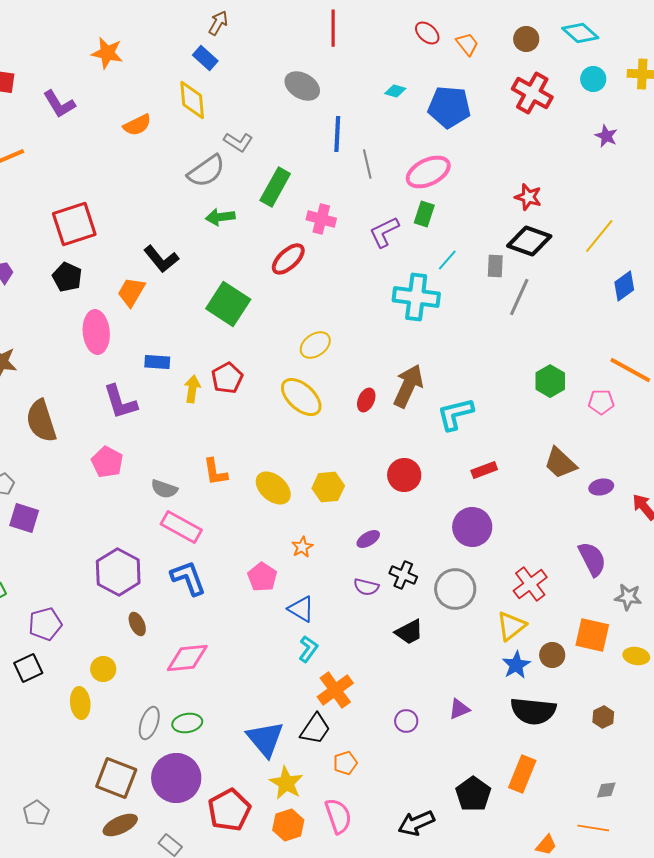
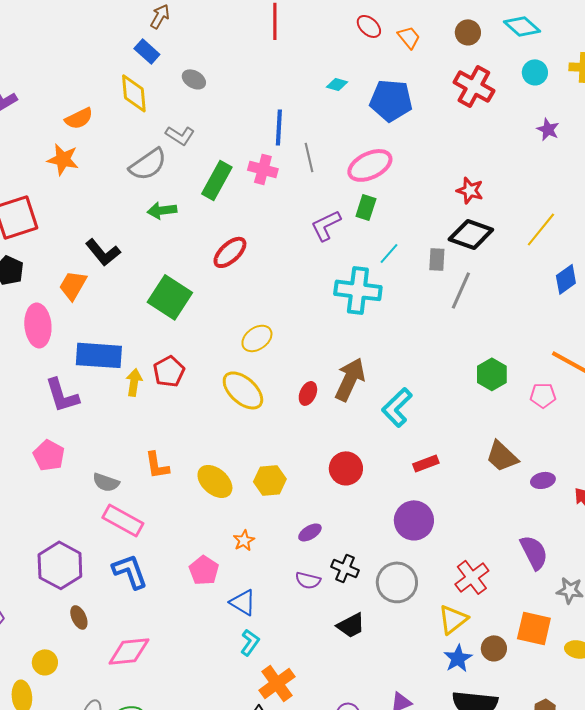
orange star: (107, 53) -> (63, 159), moved
gray ellipse: (302, 86) -> (194, 79), moved, size x0.7
pink cross: (321, 219) -> (263, 169), moved
blue rectangle: (157, 362) -> (99, 355), size x1.8
cyan L-shape: (455, 414) -> (397, 407), turned -30

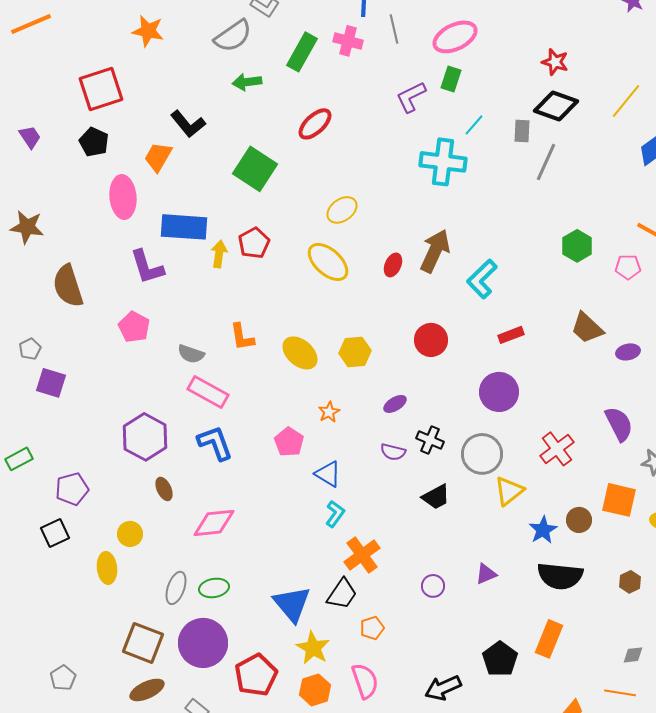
yellow triangle: (453, 619) -> (509, 491), moved

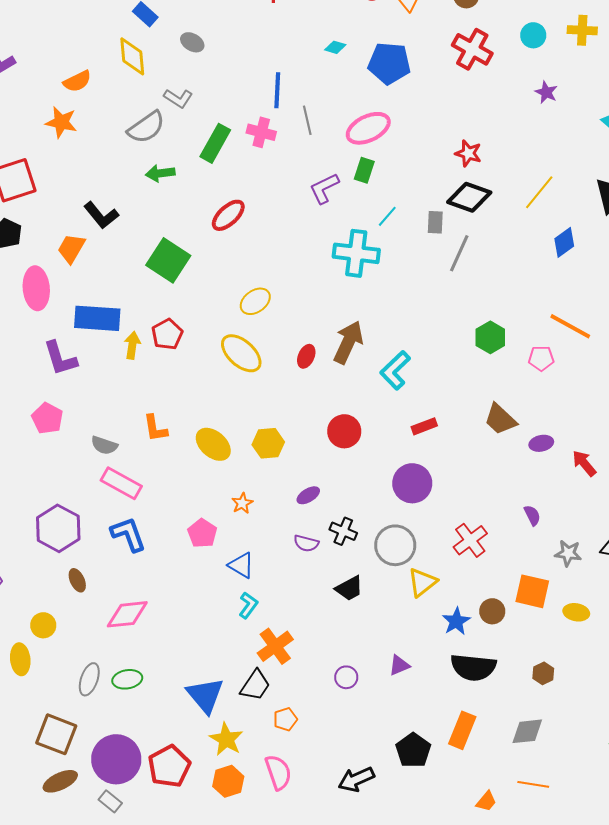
purple semicircle: (619, 424) -> (532, 515), size x0.6
purple circle: (203, 643) -> (116, 759), moved
gray diamond: (633, 655) -> (527, 731), moved, size x1.6

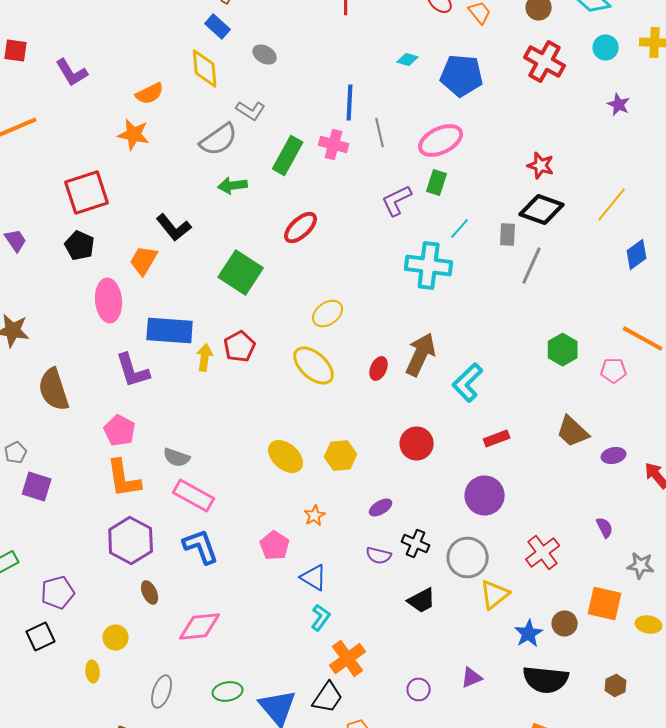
orange L-shape: (155, 428) -> (124, 478), moved, size x1.4
yellow ellipse: (20, 659) -> (93, 672), size x0.7
green ellipse: (127, 679) -> (228, 692), moved

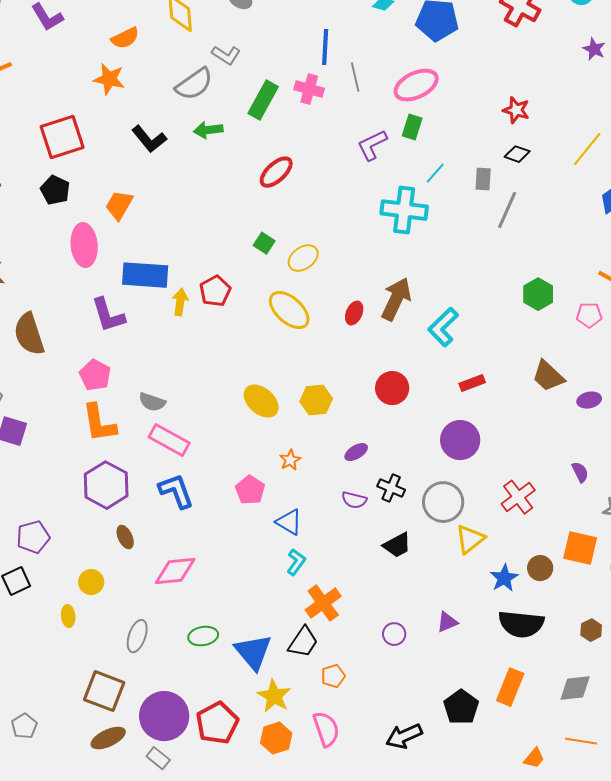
black diamond: (542, 210) -> (517, 154), size x0.6
black L-shape: (174, 228) -> (149, 139), moved
green square: (241, 272) -> (264, 243), moved, size x0.5

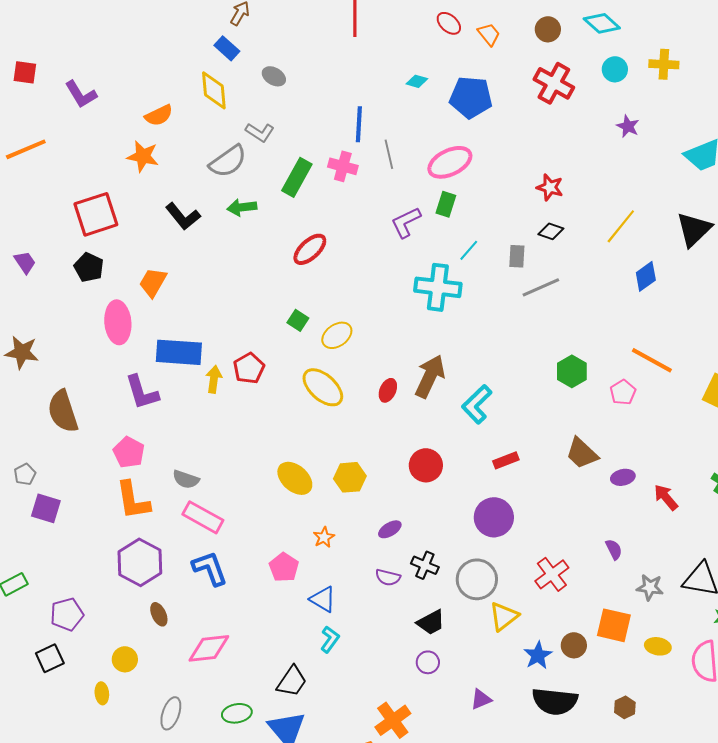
gray line: (507, 210) -> (541, 287), turned 42
pink pentagon: (589, 315) -> (623, 392), turned -30
orange cross: (323, 603) -> (393, 720), moved
purple circle: (394, 634) -> (428, 662), moved
black trapezoid: (303, 642) -> (292, 681), moved

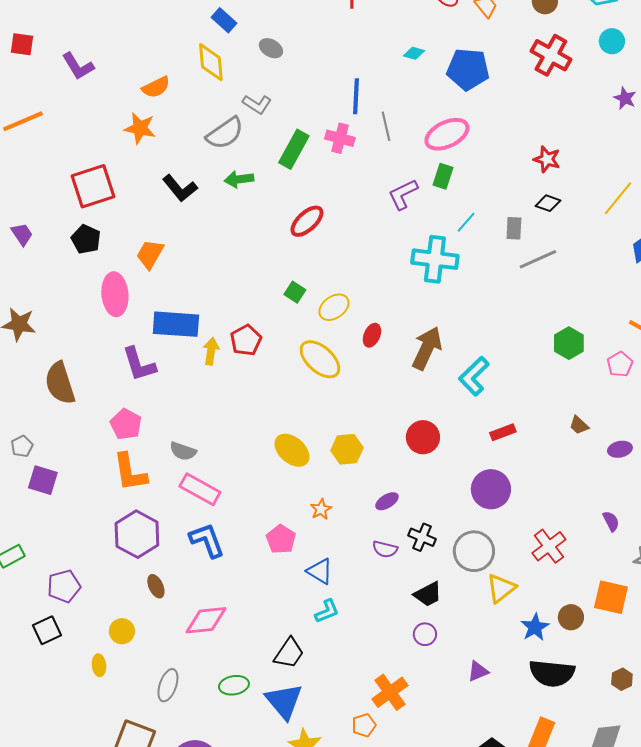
red ellipse: (388, 390) -> (372, 335), moved
brown trapezoid: (582, 453) -> (579, 425), size x0.6
cyan L-shape: (330, 639) -> (327, 611), turned 32

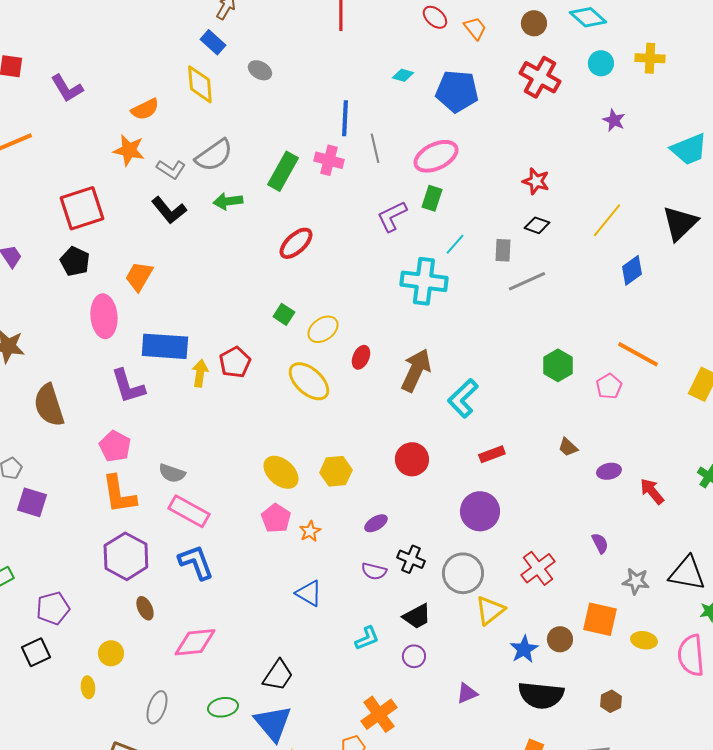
gray L-shape: (257, 104) -> (171, 169), moved
pink pentagon: (281, 539) -> (276, 518), moved
cyan L-shape: (327, 611) -> (367, 638), moved

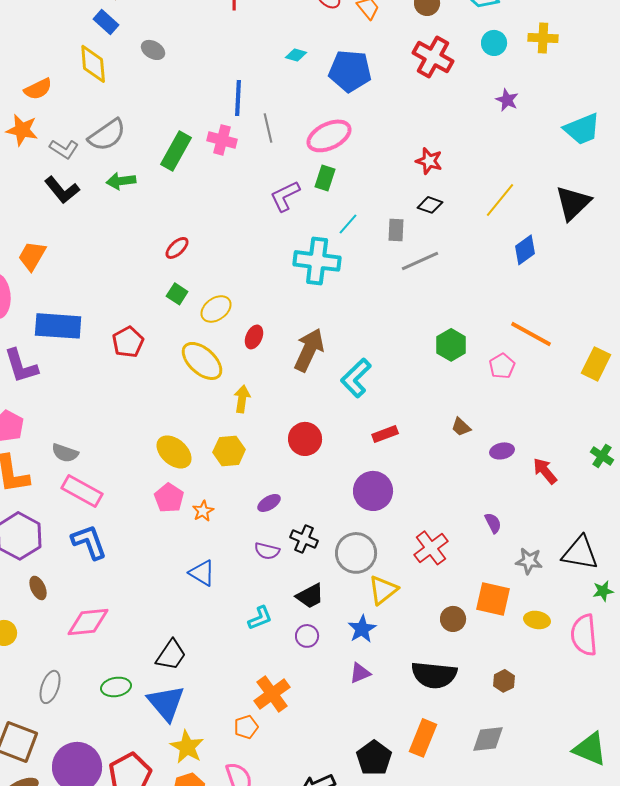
red ellipse: (296, 243) -> (177, 248), moved, size x0.7
yellow arrow: (200, 373) -> (242, 399), moved
blue star: (524, 649) -> (362, 629), moved

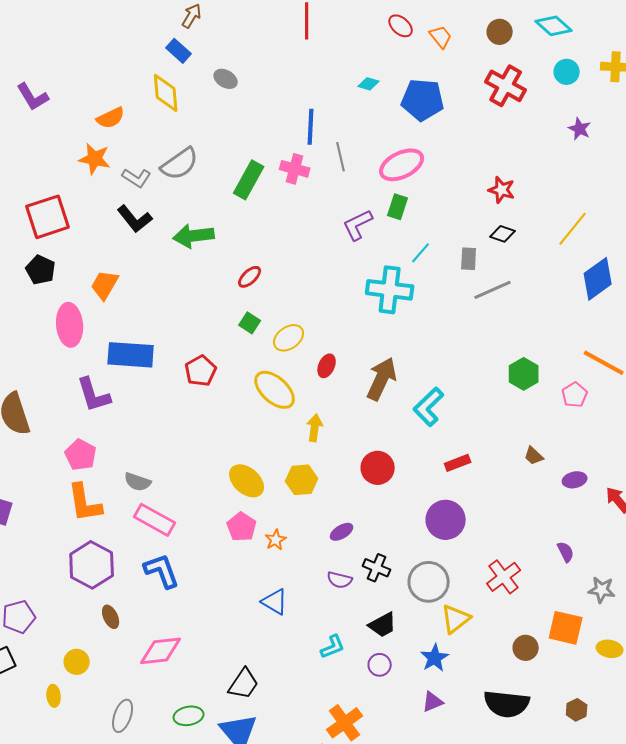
green arrow: (121, 181) -> (194, 236), moved, size x1.4
blue diamond: (525, 250) -> (598, 279), size x1.4

